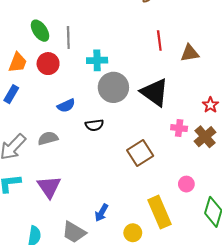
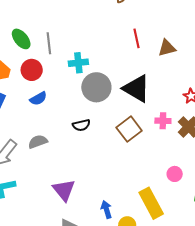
blue semicircle: (66, 106) -> (38, 99), moved
brown square: (140, 153) -> (129, 129), moved
purple triangle: (49, 187) -> (64, 190), moved
blue arrow: (102, 213) -> (106, 210), moved, turned 138

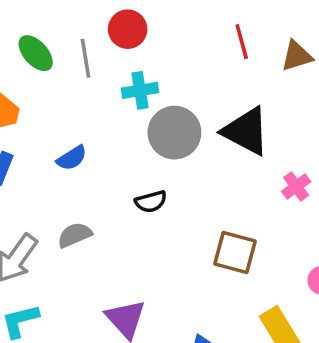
red circle: (32, 70) -> (128, 29), moved
pink cross: (163, 121) -> (296, 186), turned -35
brown square: (129, 129) -> (235, 253), moved, turned -35

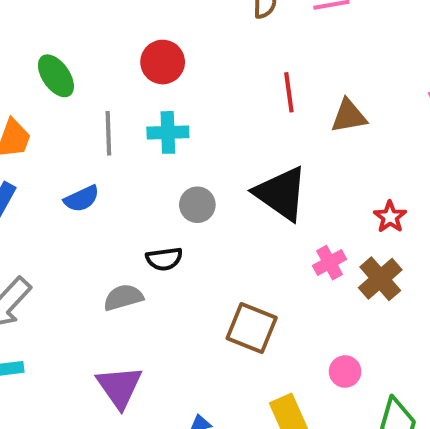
gray line: (86, 58) -> (108, 133), moved
gray circle: (174, 133) -> (197, 205), moved, size x0.6
gray semicircle: (75, 235) -> (123, 297), moved

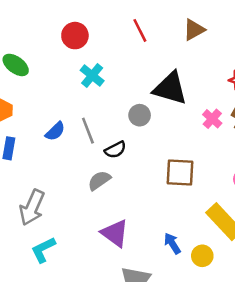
red line: (289, 92) -> (140, 30), moved
cyan cross: (168, 132) -> (92, 76), turned -30
gray line: (108, 133) -> (88, 131), moved
gray circle: (197, 205) -> (140, 115), moved

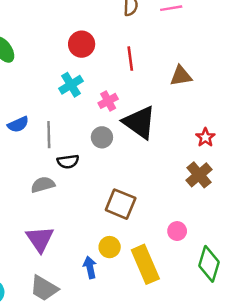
red circle: (75, 36) -> (82, 44), moved
pink cross: (212, 119) -> (108, 101), moved
yellow circle: (202, 256) -> (110, 247), moved

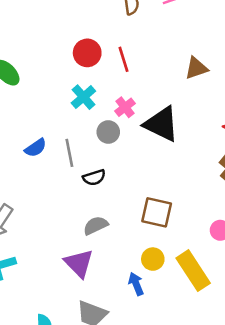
red line: (130, 59) -> (124, 59), moved
gray circle: (102, 137) -> (108, 132), moved
gray semicircle: (43, 185) -> (96, 226), moved

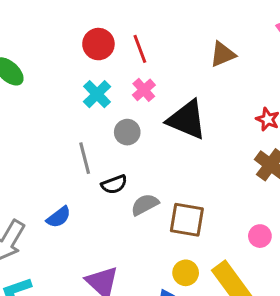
pink cross: (125, 107) -> (144, 90), moved
blue semicircle: (36, 148) -> (59, 217), moved
gray semicircle: (96, 226) -> (145, 205), moved

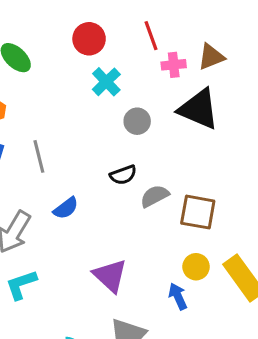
red circle: (98, 44) -> (89, 39), moved
brown triangle: (223, 54) -> (211, 57), moved
pink cross: (144, 90) -> (174, 65), moved, turned 35
gray line: (85, 158) -> (39, 156), moved

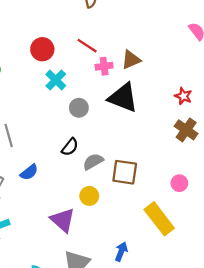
red line: (151, 36) -> (87, 46), turned -35
black semicircle: (123, 175) -> (70, 147), turned -30
yellow circle: (196, 267) -> (89, 196), moved
blue arrow: (178, 296) -> (121, 252), moved, turned 48

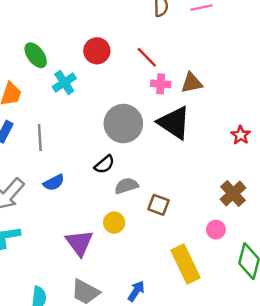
cyan cross: (56, 80) -> (64, 82), moved
gray circle: (79, 108) -> (123, 124), size x1.8
brown cross: (186, 130) -> (233, 193), moved
brown square: (125, 172) -> (159, 205), size x0.7

